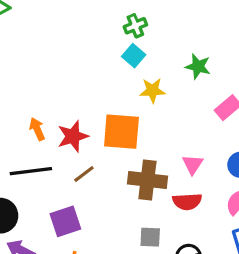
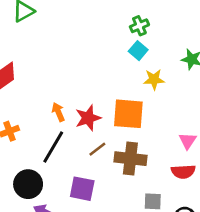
black line: (31, 171) -> (53, 147), turned -52
brown cross: (147, 180) -> (130, 159), moved
purple square: (65, 221) -> (82, 189), turned 30

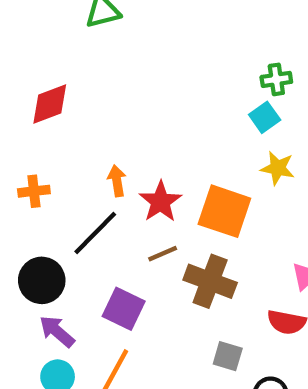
red star: (88, 118) -> (160, 202), turned -30

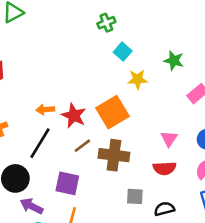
green cross: (276, 79) -> (106, 23), moved
orange arrow: (117, 181) -> (45, 110), turned -72
orange square: (224, 211) -> (112, 112), turned -36

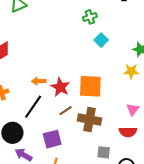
yellow star: (137, 79) -> (131, 71), moved
orange square: (112, 112) -> (90, 86), turned 30
purple square: (67, 183) -> (52, 139), turned -30

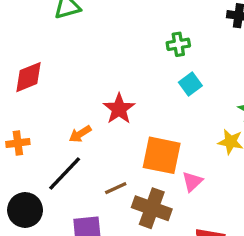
orange arrow: (39, 81) -> (80, 134), turned -40
red star: (60, 87) -> (119, 109), moved
pink triangle: (133, 109) -> (192, 182), moved

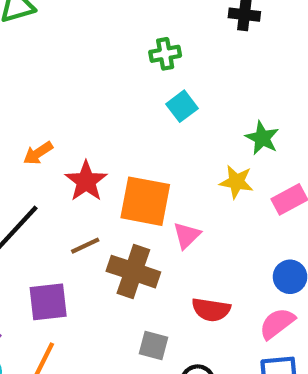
red star: (119, 109) -> (86, 181), moved
orange arrow: (80, 134) -> (38, 153), moved

